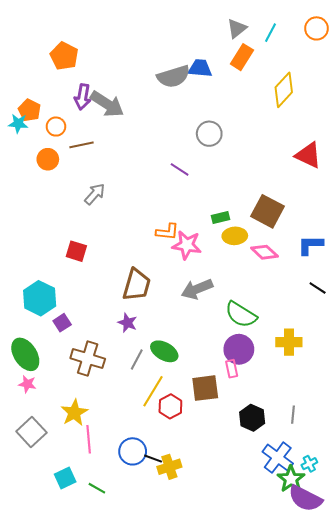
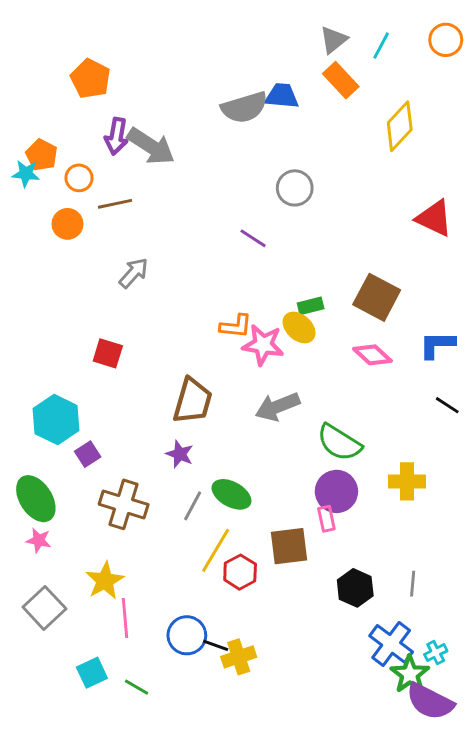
orange rectangle: (242, 57) -> (341, 80), turned -75
yellow ellipse: (235, 236) -> (299, 328), moved, turned 45

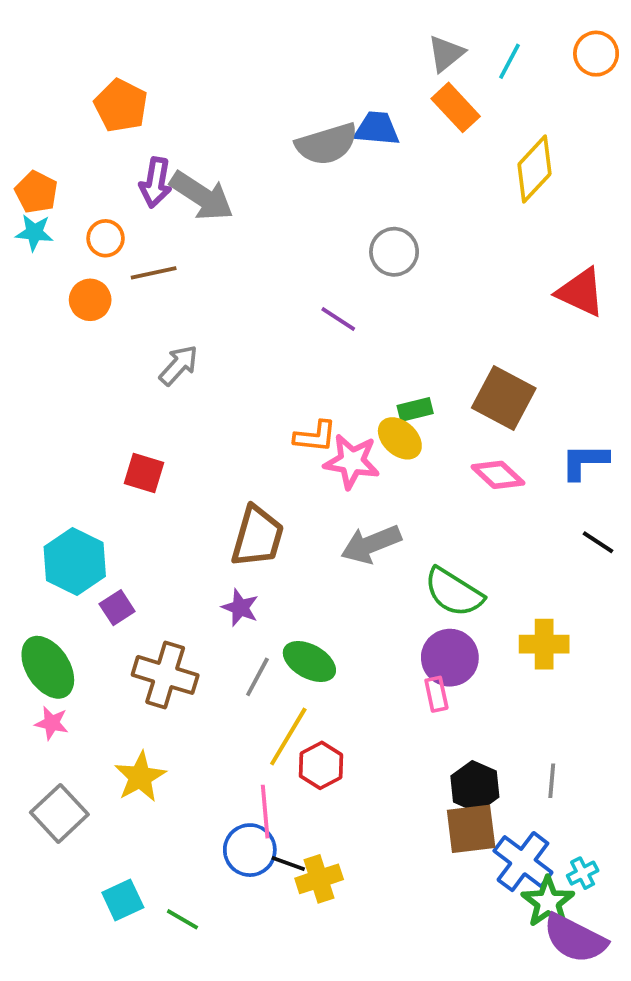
orange pentagon: (42, 155) -> (36, 192), moved
brown square: (289, 546) -> (471, 829), moved
pink line: (125, 618) -> (265, 812), moved

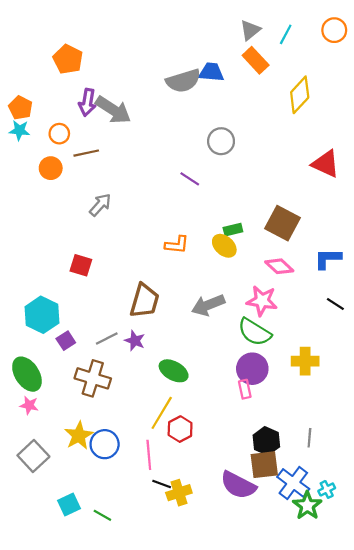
pink star: (352, 461) -> (262, 301), moved
gray line: (257, 677) -> (107, 338), moved, turned 35
blue circle: (250, 850) -> (105, 444), moved
purple semicircle: (575, 939) -> (238, 485), moved

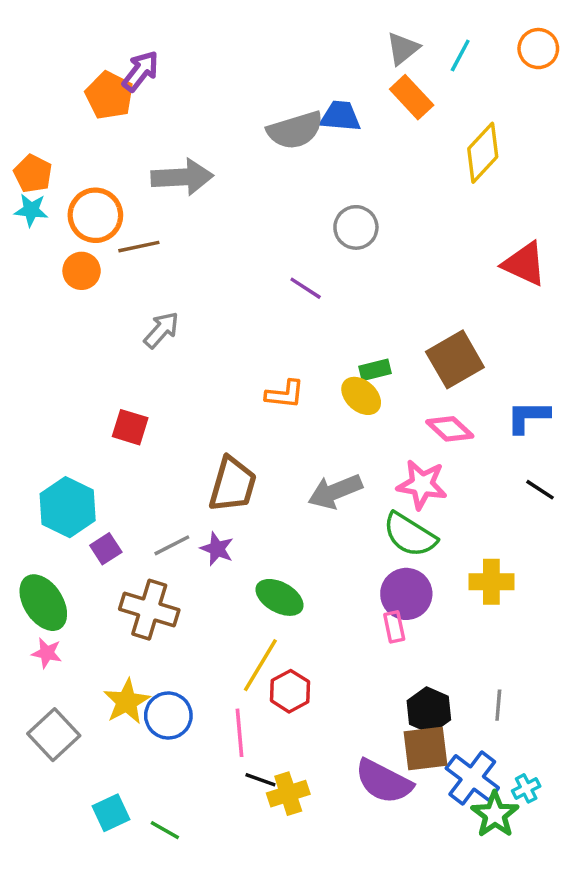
purple arrow: (87, 102) -> (141, 71), moved, turned -152
gray arrow: (113, 110) -> (182, 177), turned -36
orange circle: (59, 134) -> (95, 215), size x1.6
brown square: (282, 223) -> (455, 359), turned 32

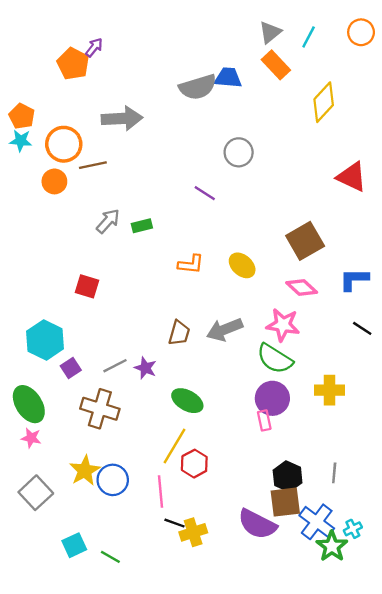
purple arrow: (141, 71) -> (94, 47), size x0.7
green rectangle: (375, 370) -> (142, 226), moved
brown trapezoid: (233, 484) -> (179, 333), moved, size x0.7

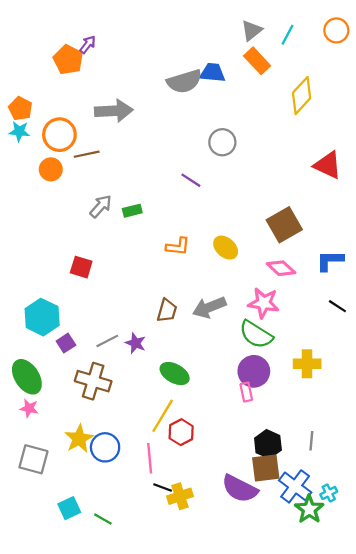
gray square: (36, 493) -> (33, 459), turned -32

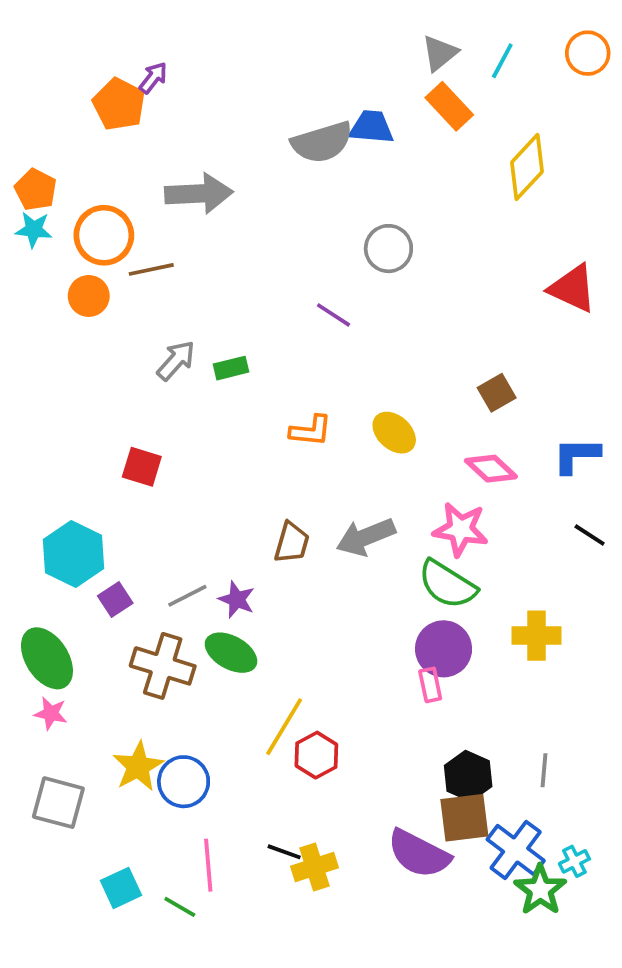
brown square: (284, 225) -> (497, 393), size x0.6
green ellipse: (175, 374) -> (231, 653), moved
pink line: (150, 458) -> (208, 865), moved

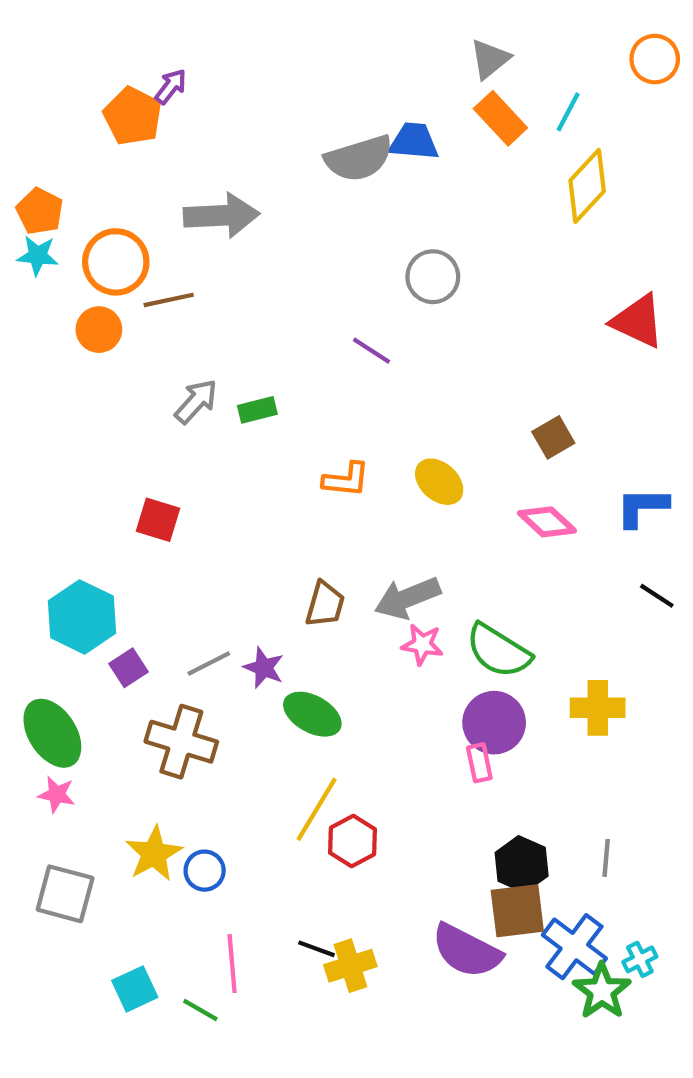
cyan line: (502, 61) -> (568, 112), moved
pink star: (461, 529) -> (422, 644), moved, size x0.7
green ellipse: (231, 653) -> (312, 714), moved
blue circle: (184, 782) -> (205, 871), size x0.7

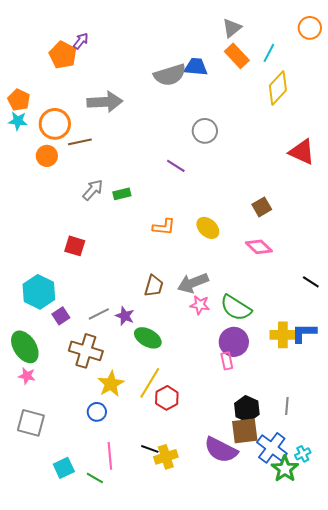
blue L-shape: (642, 507) -> (304, 333), moved
yellow star: (154, 854) -> (111, 384), moved

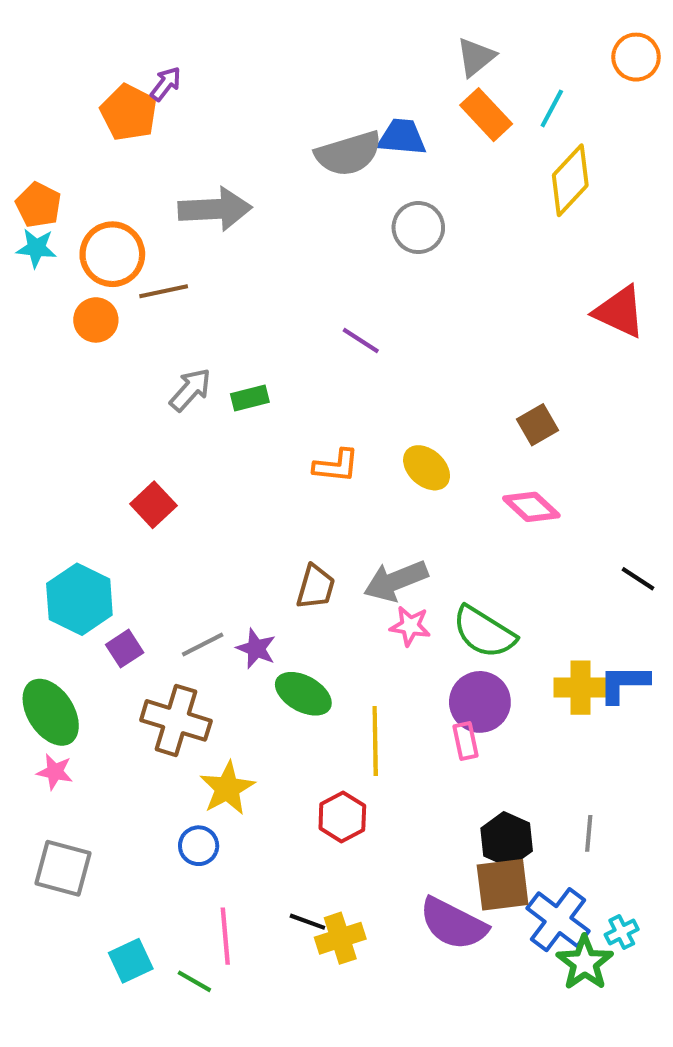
gray circle: (205, 131) -> (418, 228), moved
red square: (75, 246) -> (153, 505), turned 30
yellow line: (150, 383) -> (375, 741), moved, turned -32

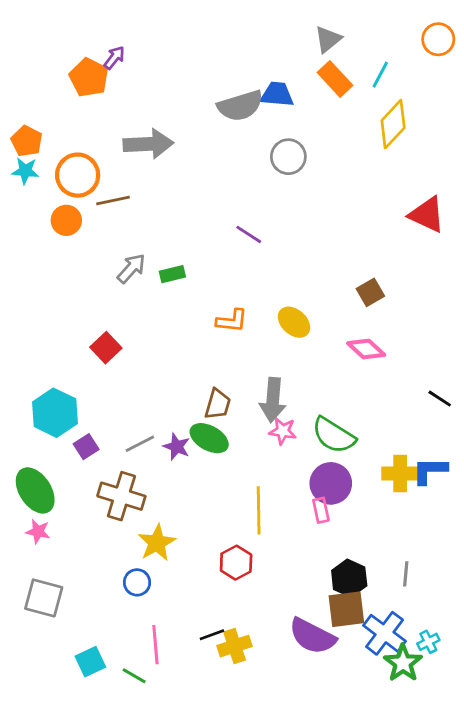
gray arrow: (396, 581) -> (273, 400), turned -63
green ellipse: (303, 694) -> (209, 438), moved
black line: (307, 922) -> (212, 635), turned -40

